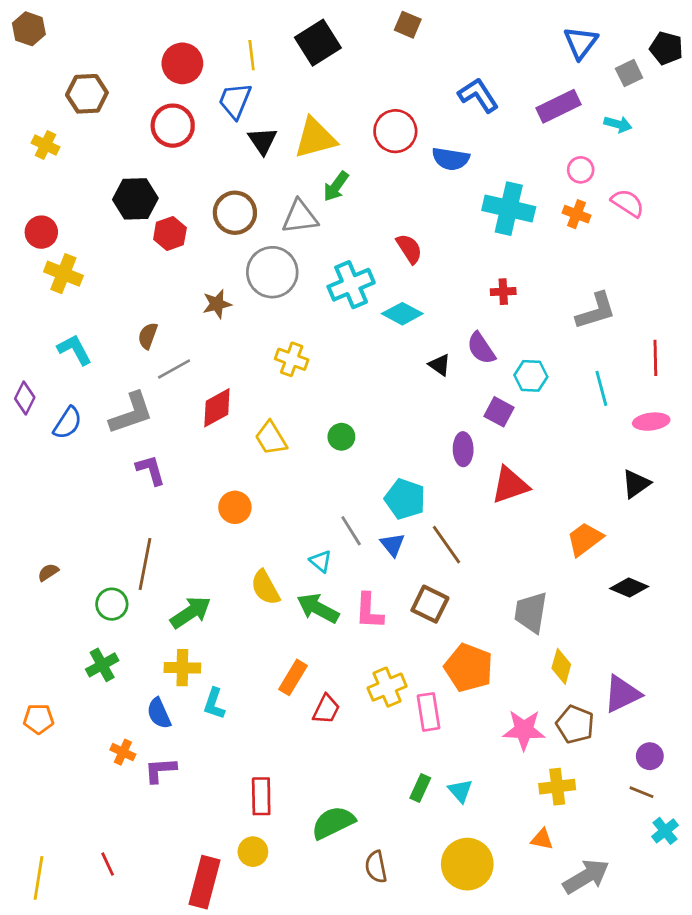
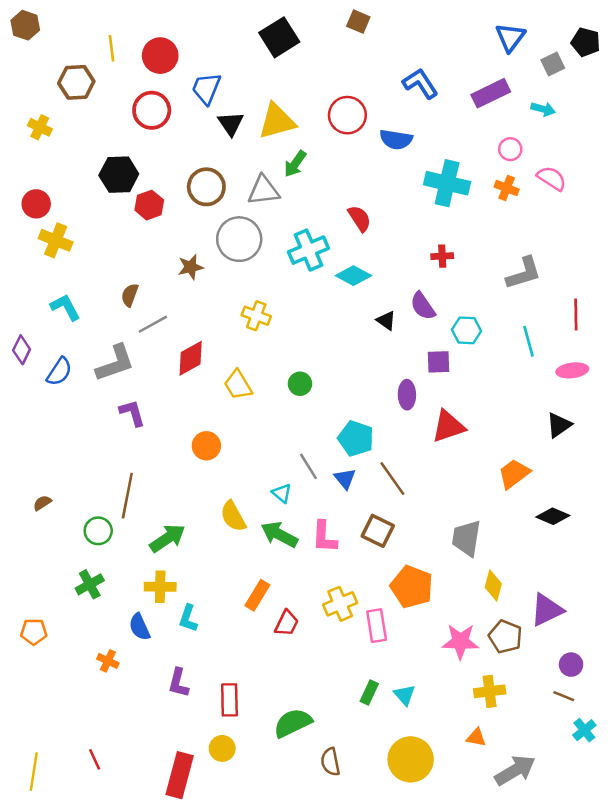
yellow line: (252, 55) -> (112, 48), moved
purple square: (499, 412) -> (439, 362), turned -30
purple L-shape: (160, 770) -> (178, 683), moved, turned -72

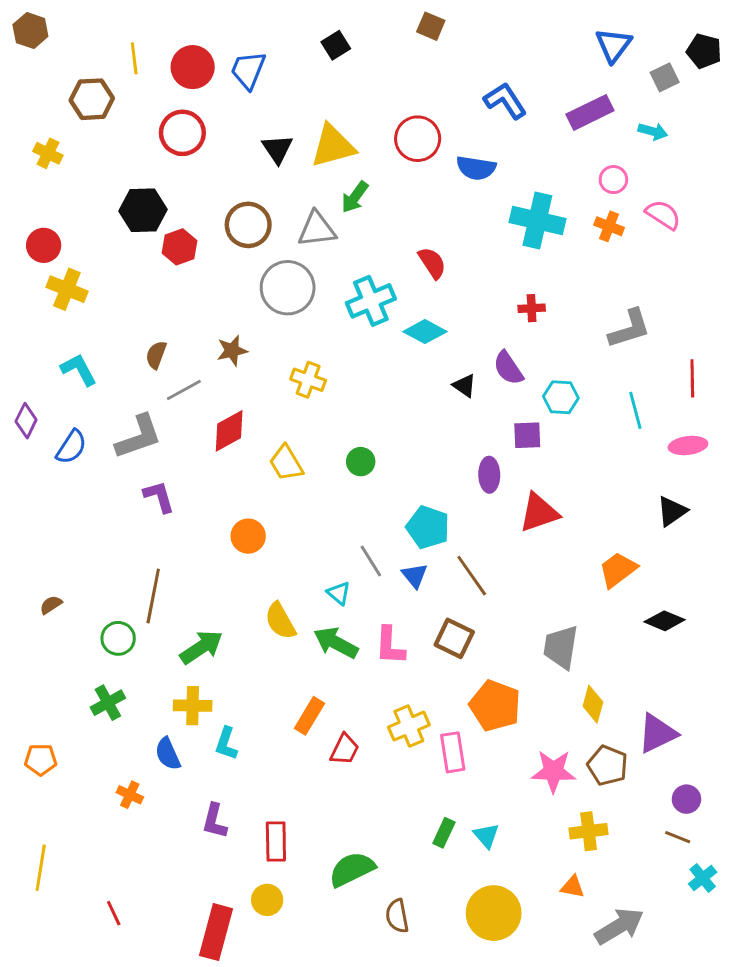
black square: (279, 37) -> (336, 45), size x0.6
blue trapezoid: (206, 88) -> (248, 70), moved
brown star: (191, 267) -> (232, 351), moved
yellow line: (34, 772) -> (41, 868), moved

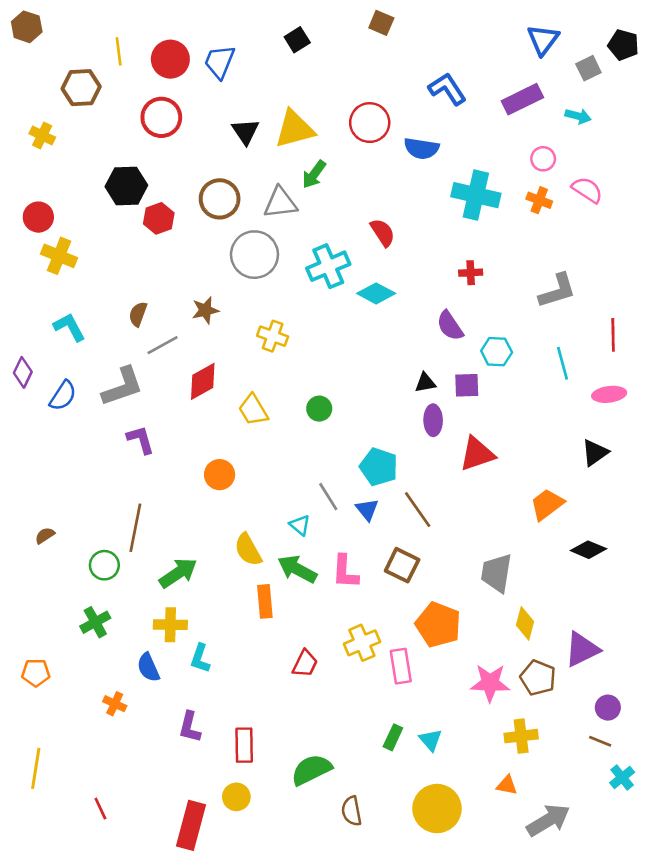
black triangle: (464, 386) -> (425, 383), moved, turned -45
orange rectangle: (310, 716) -> (265, 601), moved, turned -36

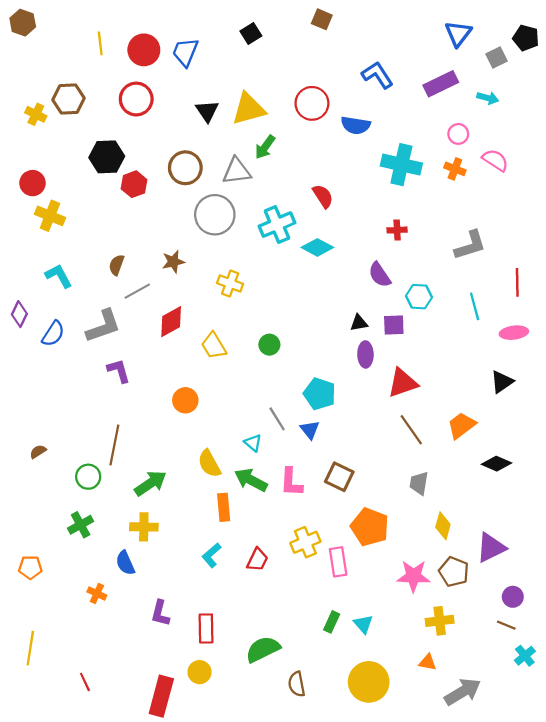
brown hexagon: (81, 88) -> (69, 99), moved
brown line: (418, 510) -> (411, 430), moved
gray trapezoid: (497, 573) -> (419, 483), size x0.7
cyan L-shape: (200, 658) -> (212, 555), moved, turned 30

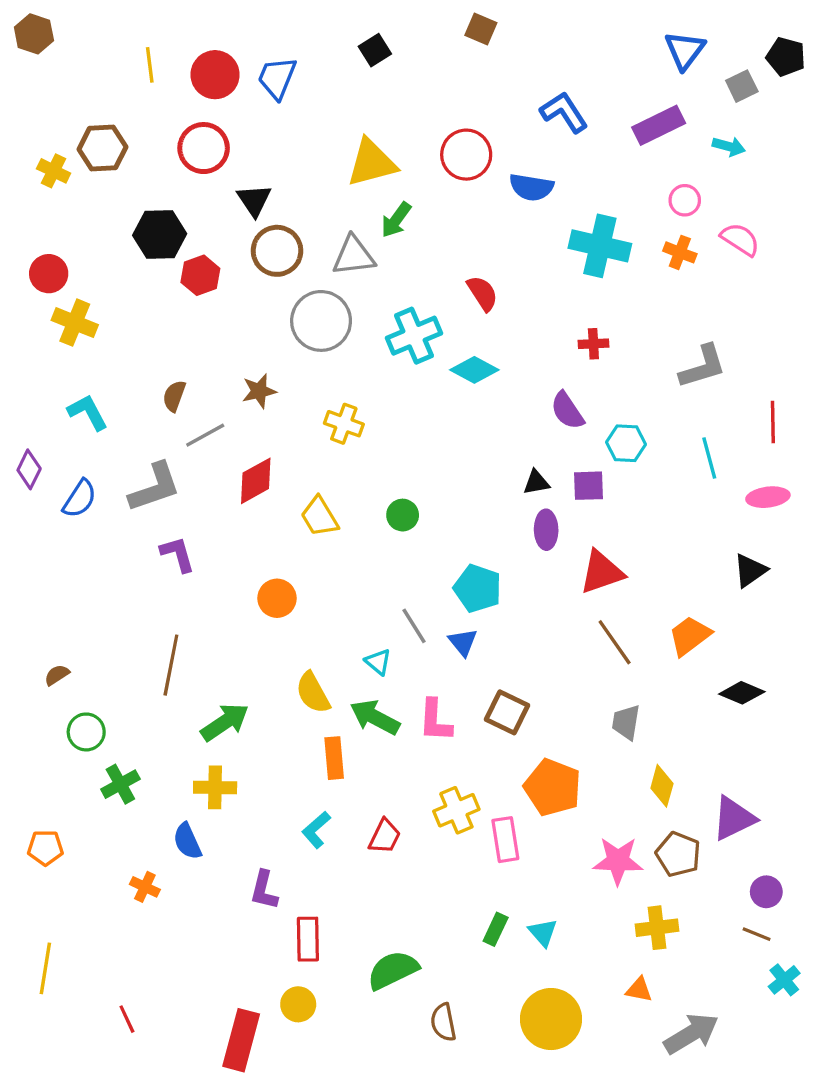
black triangle: (207, 111) -> (254, 200), moved
green circle: (88, 477) -> (86, 732), moved
purple L-shape: (160, 613) -> (264, 890), moved

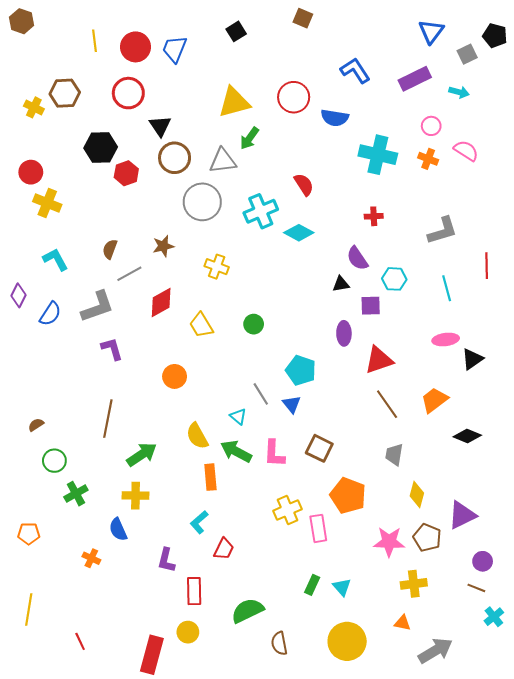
black triangle: (536, 482) -> (341, 284), moved
pink ellipse: (768, 497) -> (446, 340), moved
red trapezoid: (385, 836) -> (224, 549), moved

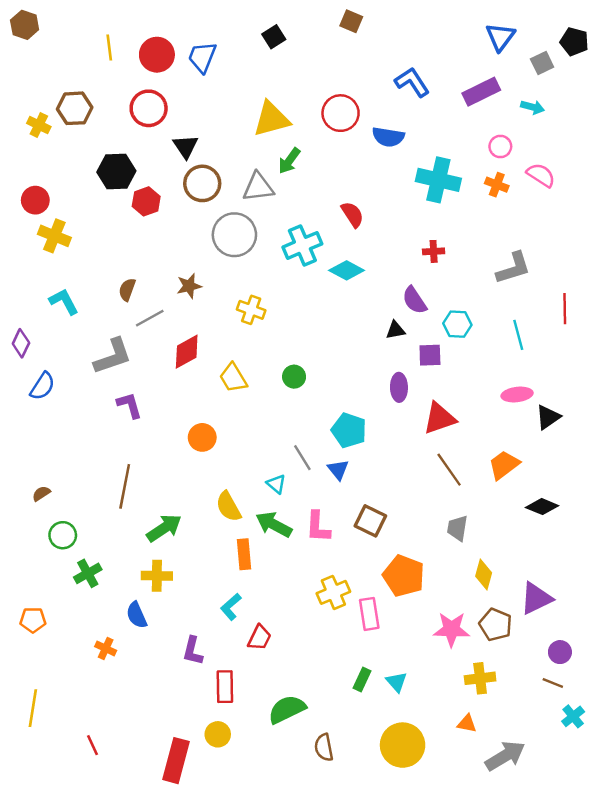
blue semicircle: (50, 314) -> (42, 386), moved

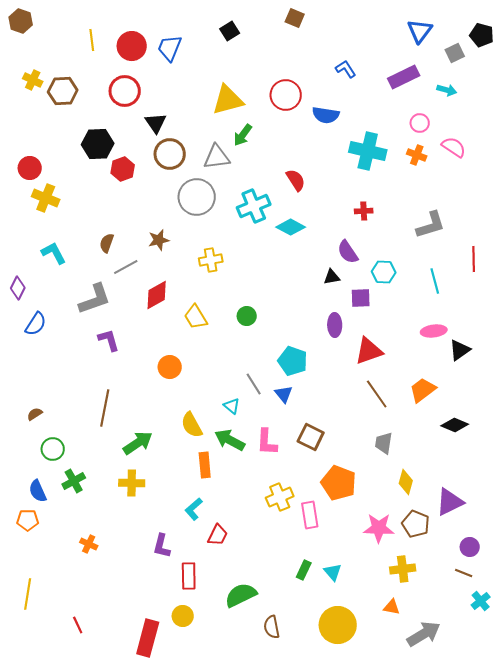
blue L-shape: (412, 82) -> (346, 69), size x0.7
yellow cross: (39, 125) -> (33, 80), moved
yellow cross: (251, 310) -> (211, 260), turned -30
blue semicircle: (137, 615) -> (38, 491), moved

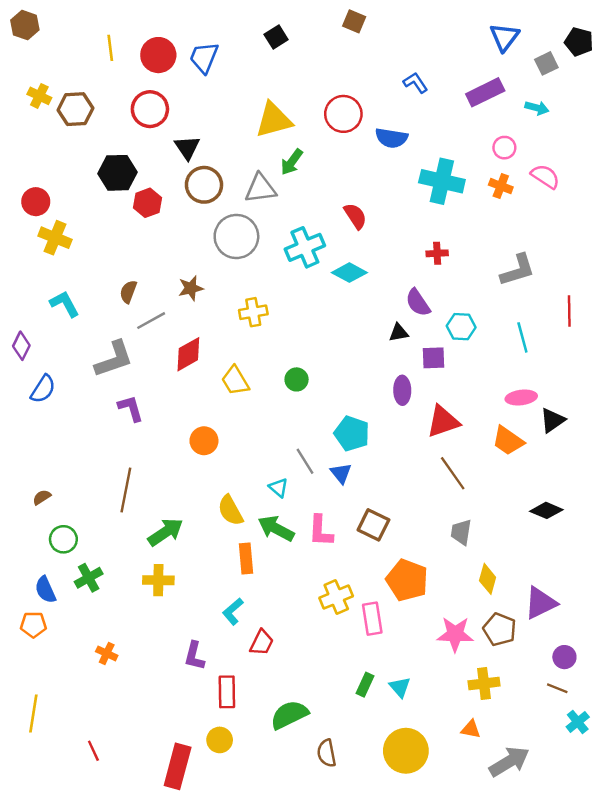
orange trapezoid: (423, 390) -> (508, 441), moved, turned -108

